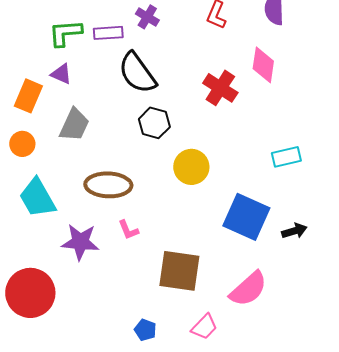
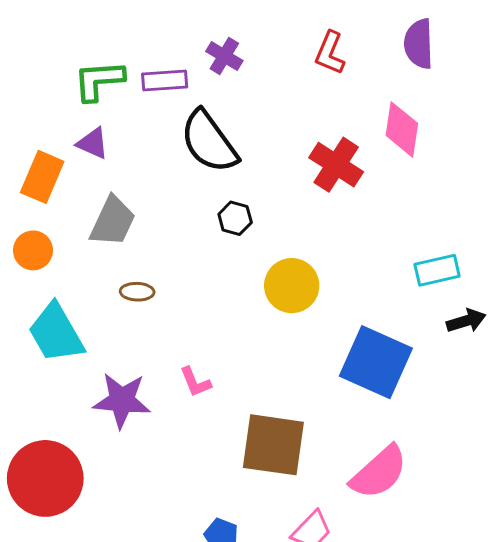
black hexagon: (154, 123) -> (235, 218), size x0.7
brown ellipse: (108, 185) -> (137, 292), moved, size x0.5
black arrow: (294, 231) -> (466, 321), moved

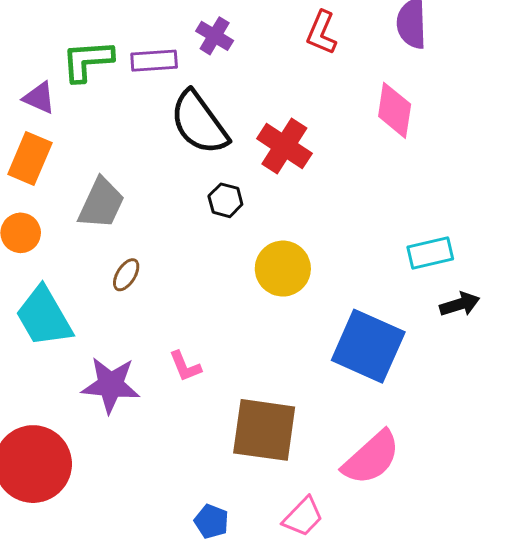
purple triangle: (93, 143) -> (39, 98), moved
red cross: (336, 165) -> (284, 146), moved
brown ellipse: (137, 292) -> (126, 275), turned -60

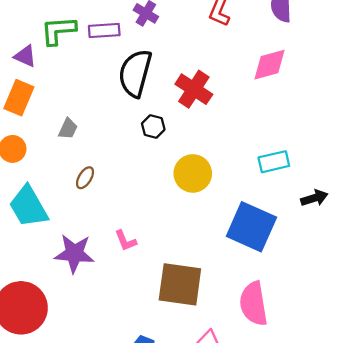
pink diamond: (395, 110) -> (270, 65), turned 66
black semicircle: (199, 123) -> (135, 73), turned 51
gray trapezoid: (101, 203) -> (68, 129), size x0.6
cyan rectangle: (430, 253) -> (274, 162), moved
pink semicircle: (371, 458) -> (254, 304), turned 123

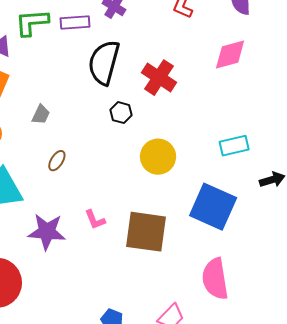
brown square: (180, 284) -> (146, 232), moved

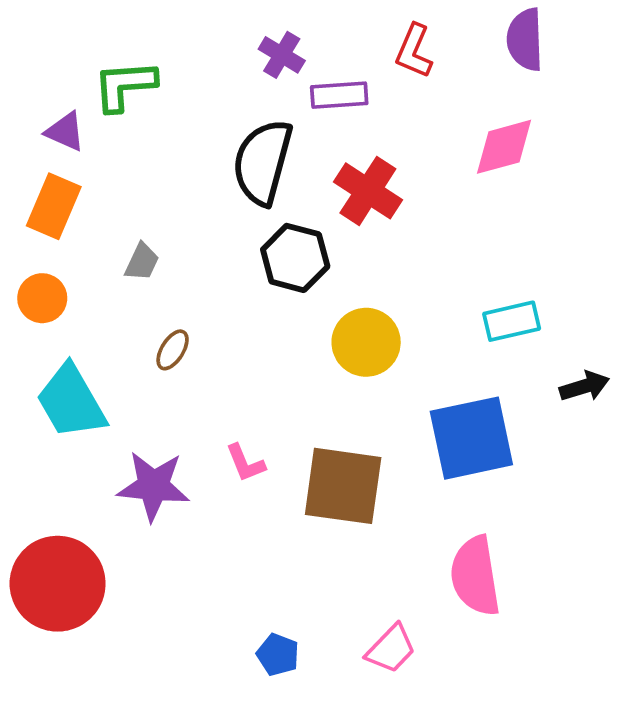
purple rectangle: (75, 22) -> (339, 95), moved
black hexagon: (121, 113) -> (295, 258), size x1.6
blue square: (213, 207) -> (471, 438), turned -36

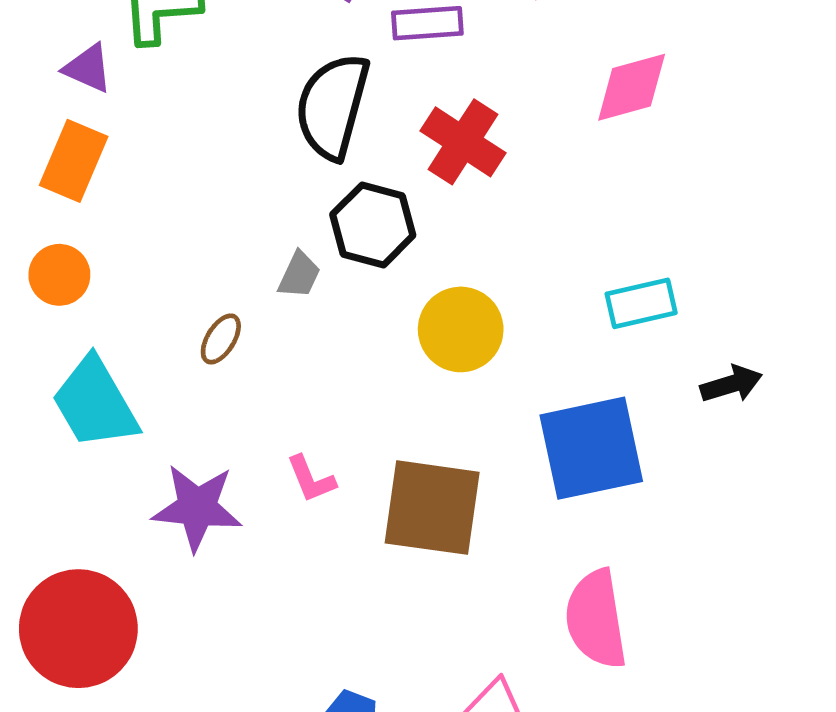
gray trapezoid: (142, 262) -> (299, 275), moved

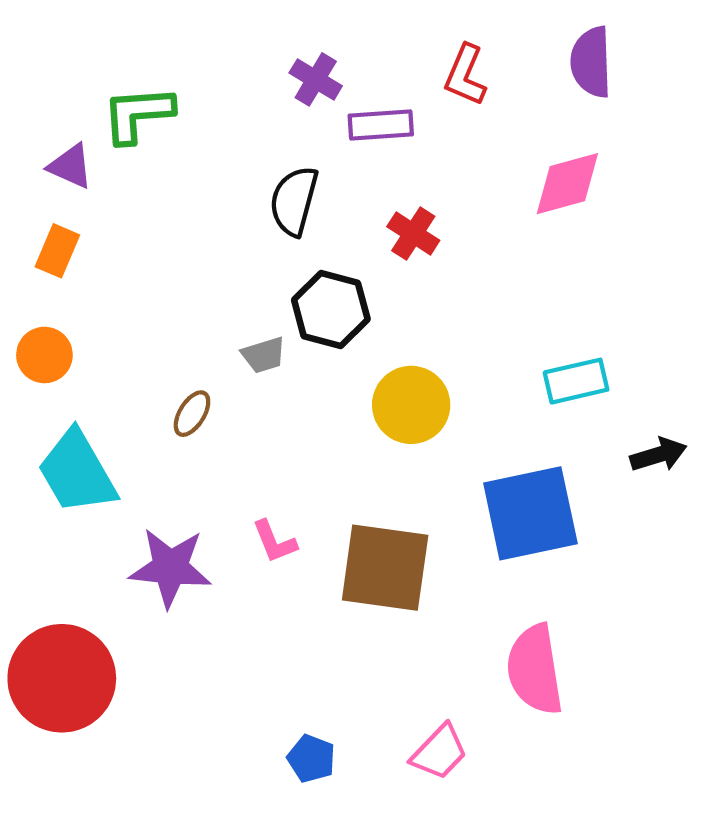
black semicircle: (332, 106) -> (294, 201), size x0.7
red cross: (463, 142) -> (413, 233), size x0.7
orange rectangle: (74, 161) -> (57, 251), size x0.7
gray trapezoid: (299, 275) -> (264, 355), turned 48

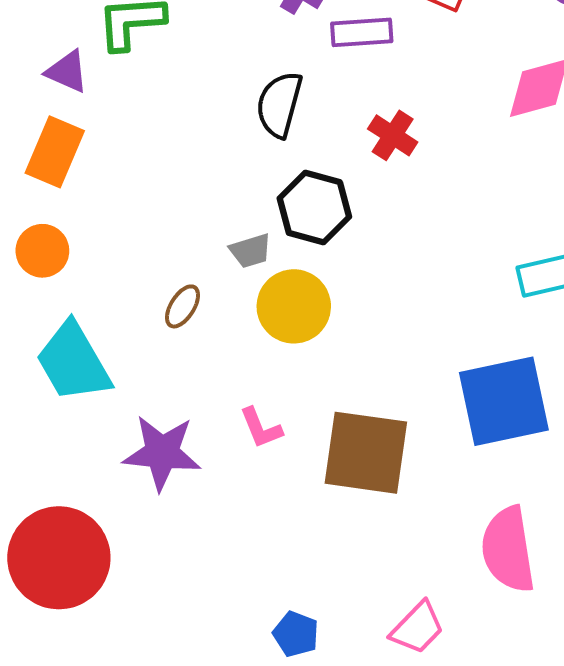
orange rectangle: (57, 251) -> (55, 152), size x1.4
yellow circle: (411, 405) -> (294, 306), moved

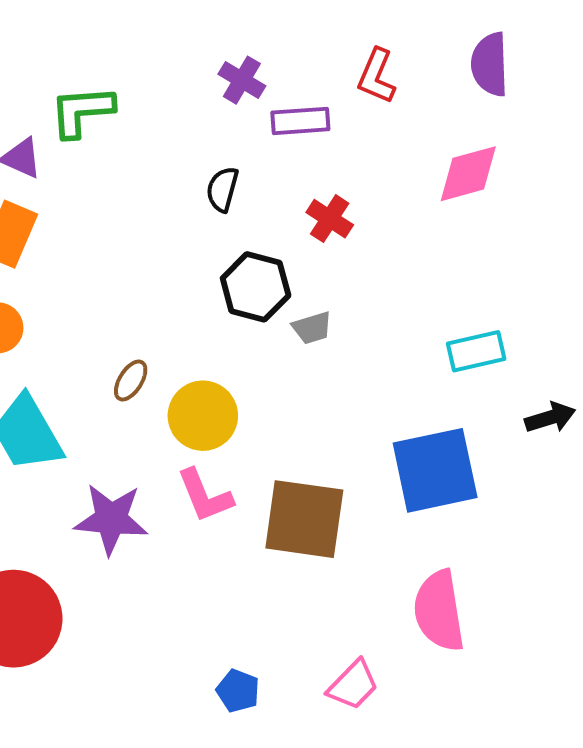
black semicircle: (279, 104) -> (222, 189), size x0.7
gray trapezoid: (250, 251) -> (312, 328), moved
yellow circle: (294, 306) -> (203, 416), moved
pink L-shape: (261, 428) -> (205, 496), size x1.4

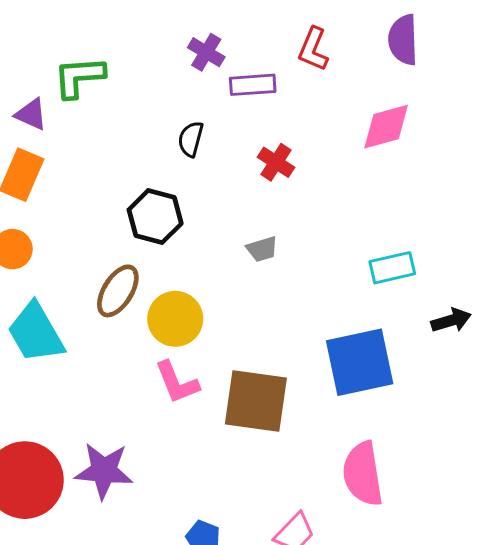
black hexagon: (256, 287) -> (155, 217), moved
brown ellipse: (131, 381) -> (118, 291), size x1.6
purple star: (111, 519) -> (104, 471), moved

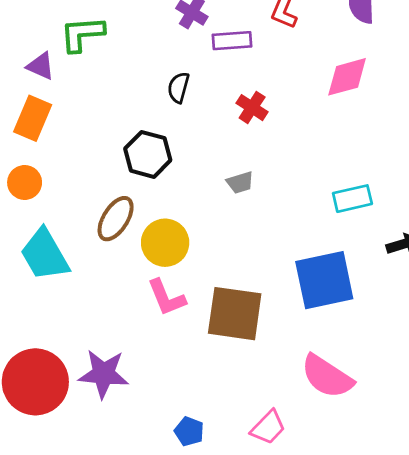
pink semicircle: (363, 474) -> (327, 376), turned -48

